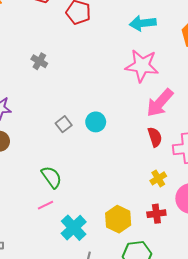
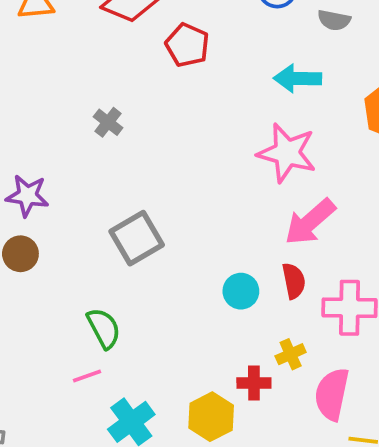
cyan circle: (96, 122) -> (241, 291), moved
gray square: (64, 124) -> (137, 238), size x1.8
red cross: (156, 214) -> (254, 383), moved

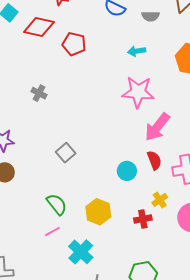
cyan arrow: (298, 79) -> (137, 51), size x0.7
gray square: (137, 238) -> (66, 153), size x0.7
yellow hexagon: (211, 417) -> (98, 212), moved

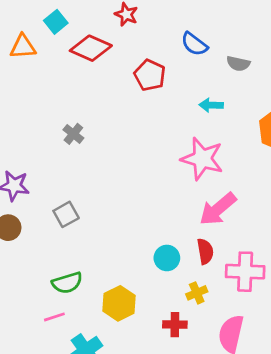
red pentagon: (74, 44) -> (150, 75), moved
gray square: (66, 153) -> (66, 214), moved
yellow cross: (160, 200) -> (197, 293), moved
green semicircle: (57, 204) -> (67, 283), turned 100

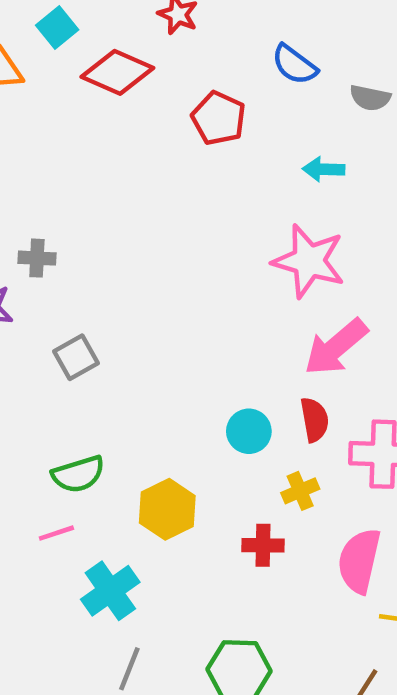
gray cross: (73, 134) -> (37, 258), moved, turned -36

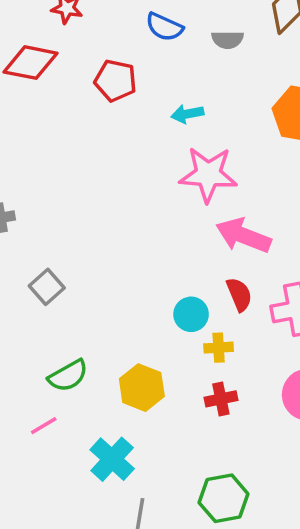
cyan arrow: (324, 169) -> (187, 114), moved
pink arrow: (336, 347) -> (243, 235), turned 74
yellow cross: (300, 491) -> (219, 348), moved, turned 32
pink line: (56, 533) -> (44, 426), moved

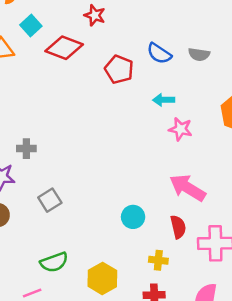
blue semicircle: (164, 27) -> (159, 53), moved
pink star: (208, 174) -> (180, 129), moved, size x0.6
cyan circle: (191, 314) -> (133, 217), moved

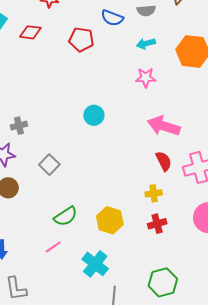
red diamond: (64, 48) -> (30, 32), size x0.7
cyan arrow: (164, 100) -> (146, 44), moved
cyan circle: (133, 217) -> (94, 115), moved

